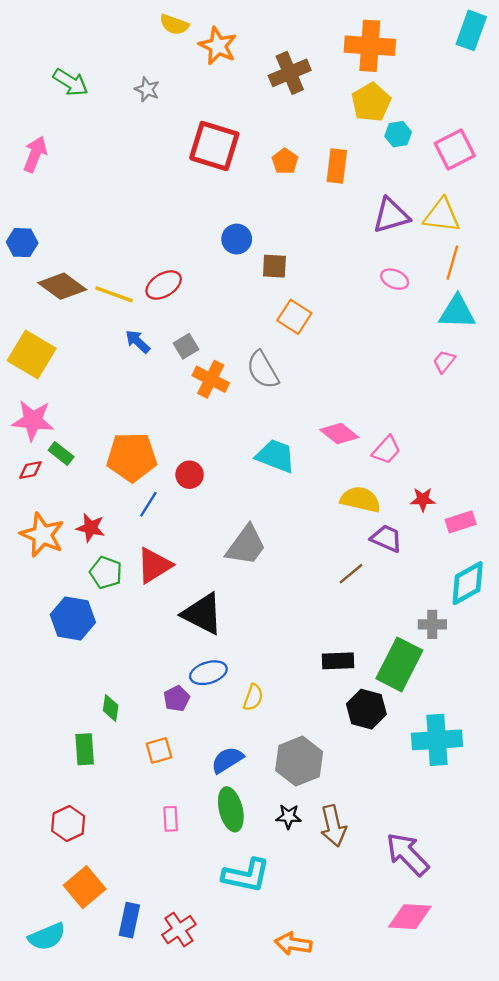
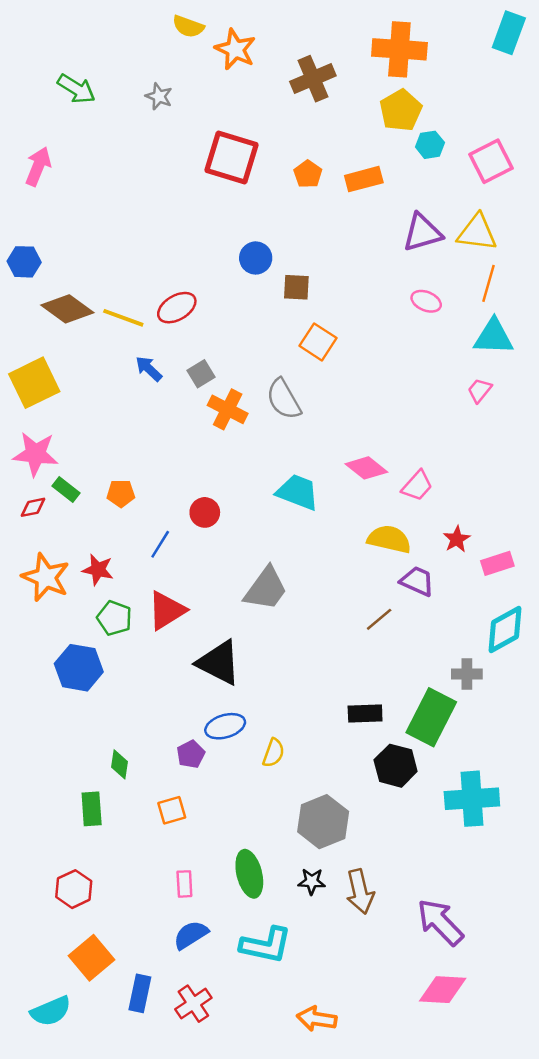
orange rectangle: (337, 166) -> (364, 179), turned 68
yellow square: (32, 355) -> (34, 383), turned 33
orange pentagon: (132, 457) -> (121, 493), moved, size x0.5
red star: (423, 499) -> (457, 539), turned -30
blue semicircle: (227, 760) -> (191, 935), moved

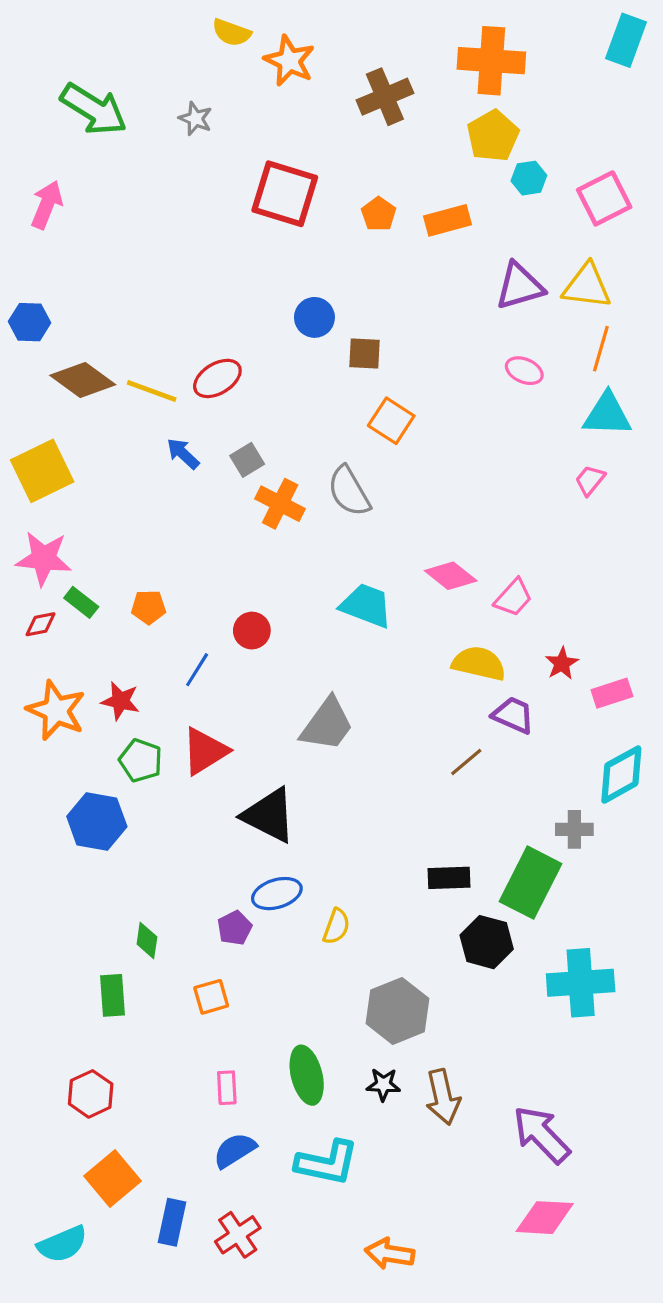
green arrow: (76, 89) -> (94, 109), size x1.4

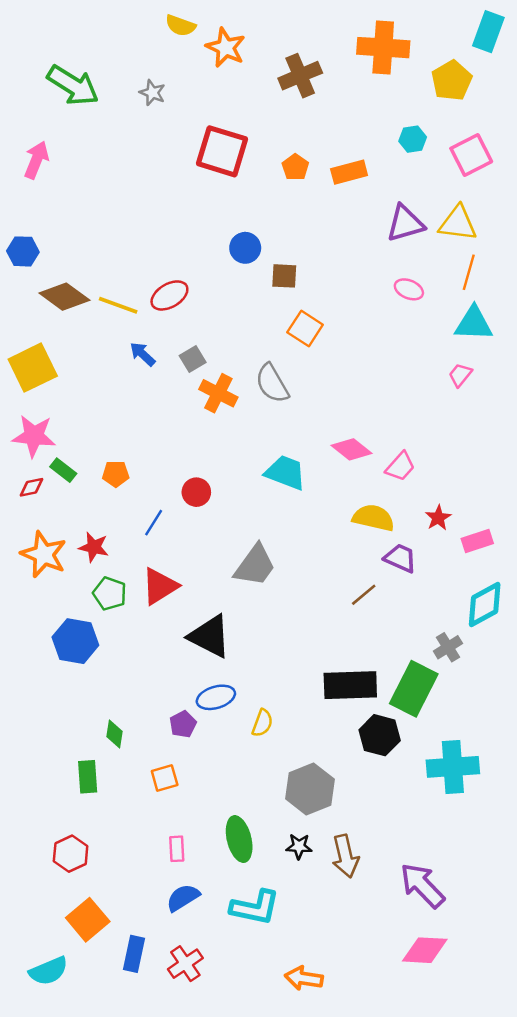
yellow pentagon: (493, 136) -> (452, 80), moved
gray cross: (574, 829) -> (448, 647), turned -32
black rectangle: (449, 878) -> (350, 685), size x1.6

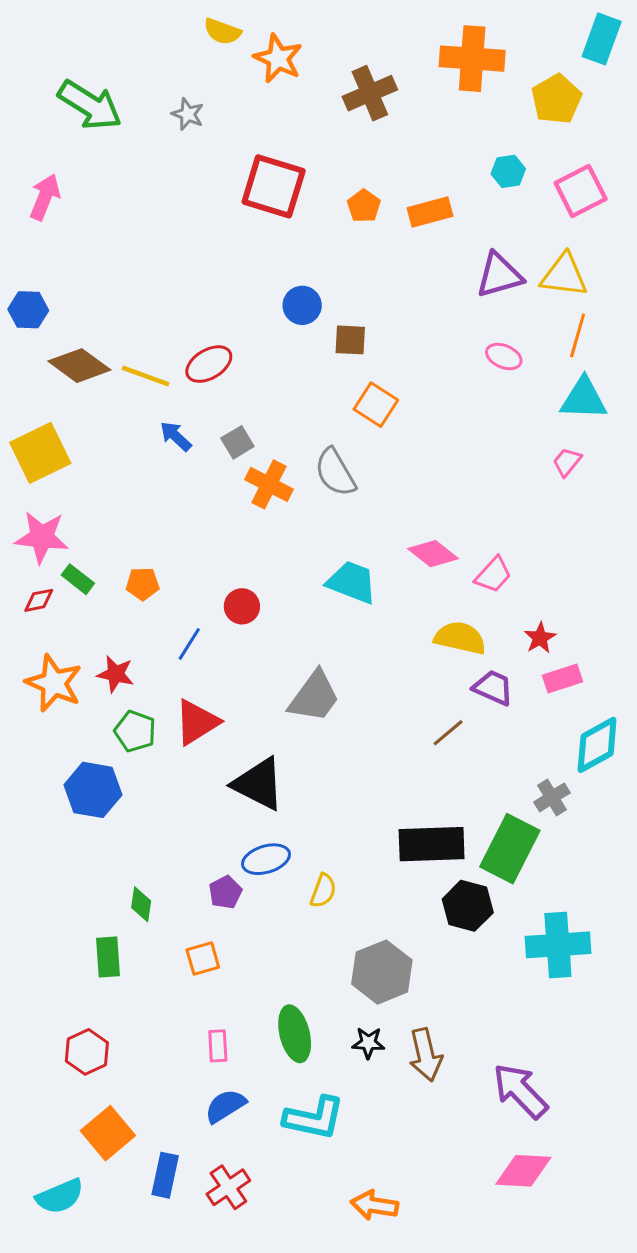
pink rectangle: (477, 541) -> (562, 679), moved

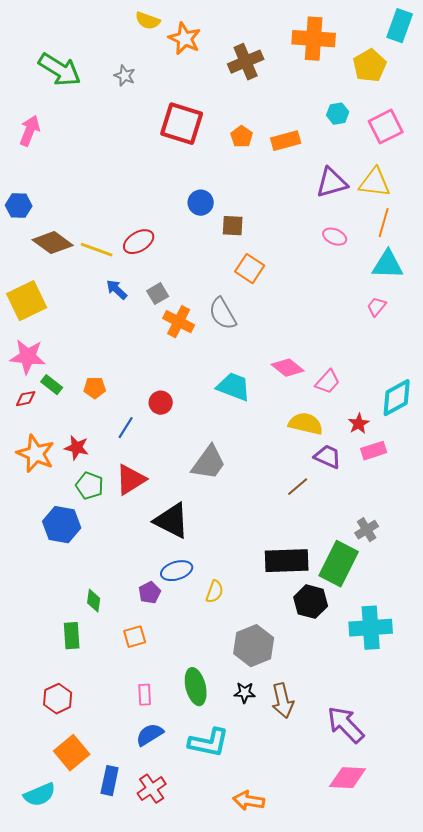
cyan diamond: (597, 745) -> (397, 398), moved

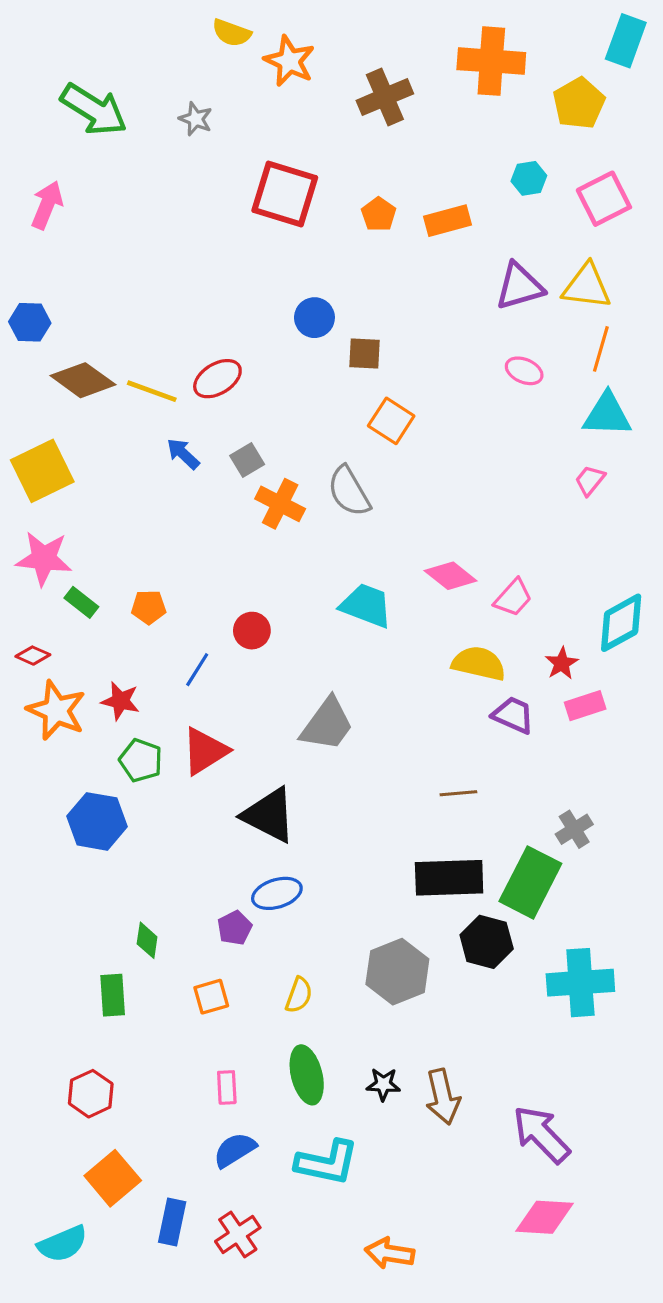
red diamond: (26, 399) -> (33, 656), moved, turned 35
brown line: (298, 487) -> (458, 793), moved, turned 35
yellow semicircle: (215, 592) -> (299, 995), moved
gray hexagon: (254, 646) -> (397, 972), moved

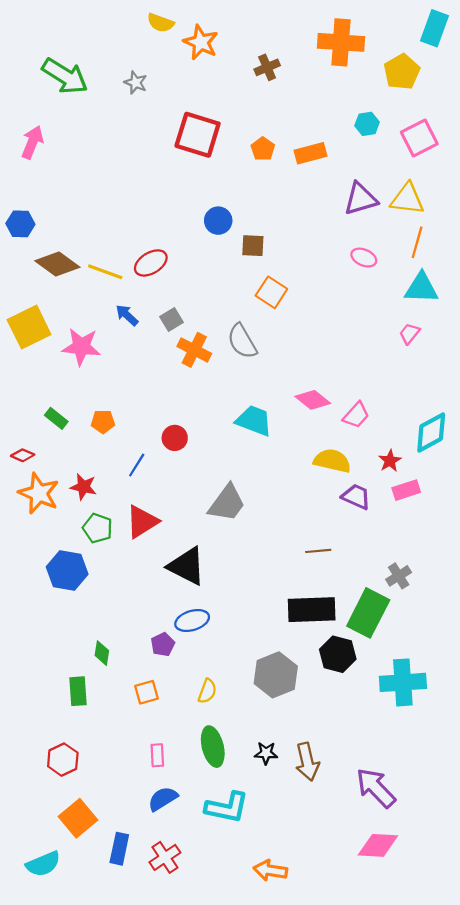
brown cross: (385, 97) -> (267, 67), size x0.7
pink star: (44, 559) -> (81, 347), moved

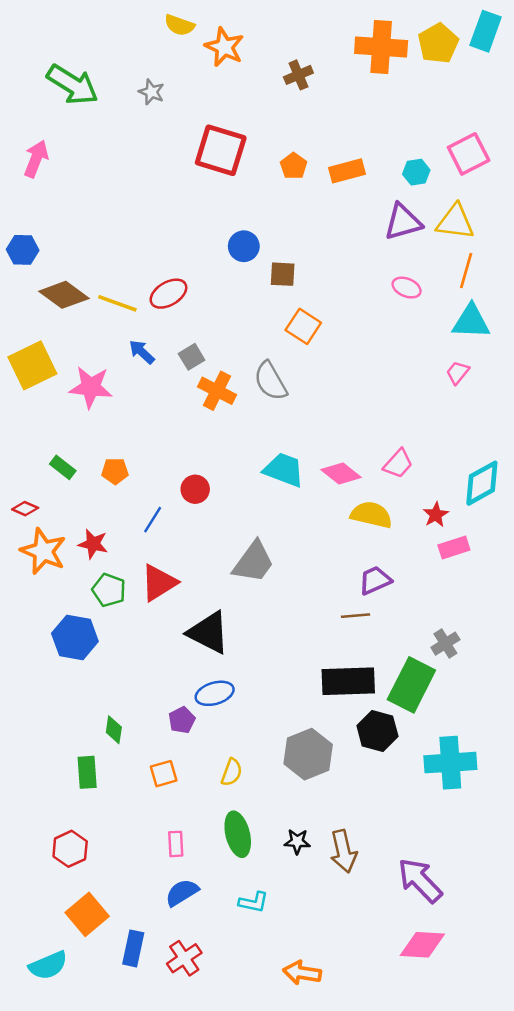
yellow pentagon: (402, 72) -> (438, 43), moved
cyan hexagon: (367, 124) -> (416, 172), moved
pink diamond: (313, 400) -> (341, 473), moved
purple trapezoid: (356, 497) -> (375, 580), moved, turned -48
cyan L-shape: (227, 807) -> (254, 902), size x0.6

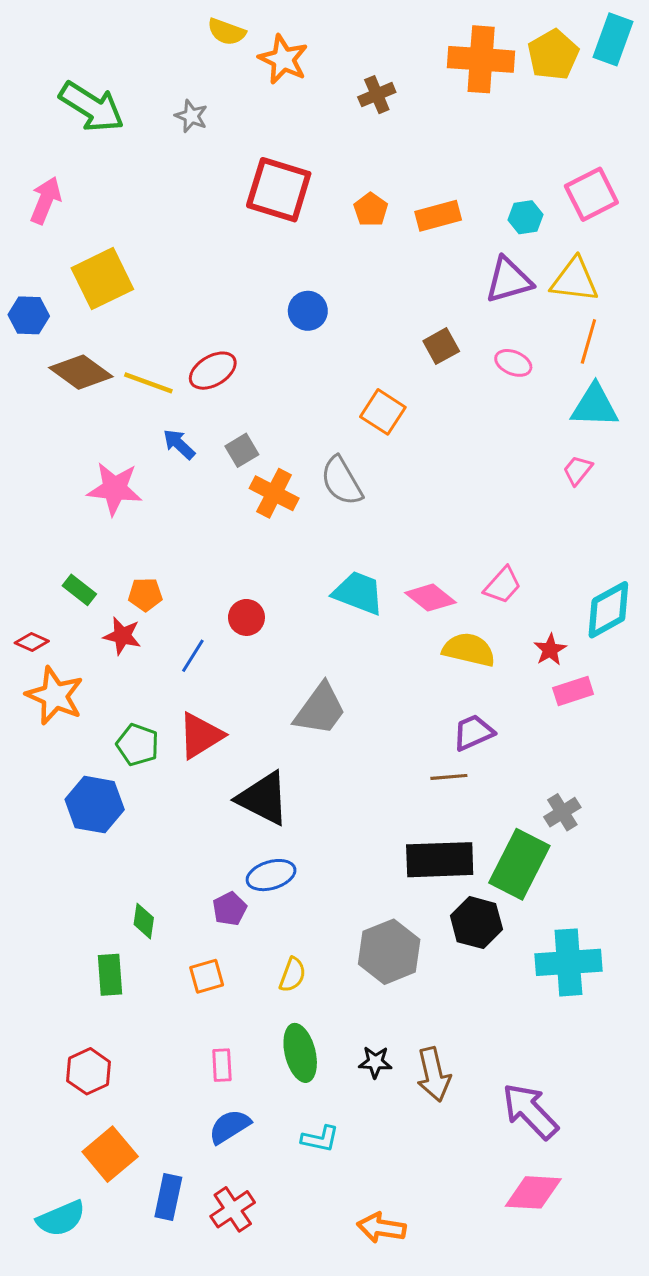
brown square: (283, 274) -> (441, 346), moved, turned -32
yellow square: (32, 365) -> (102, 279), moved
red star: (93, 544) -> (122, 636), moved

